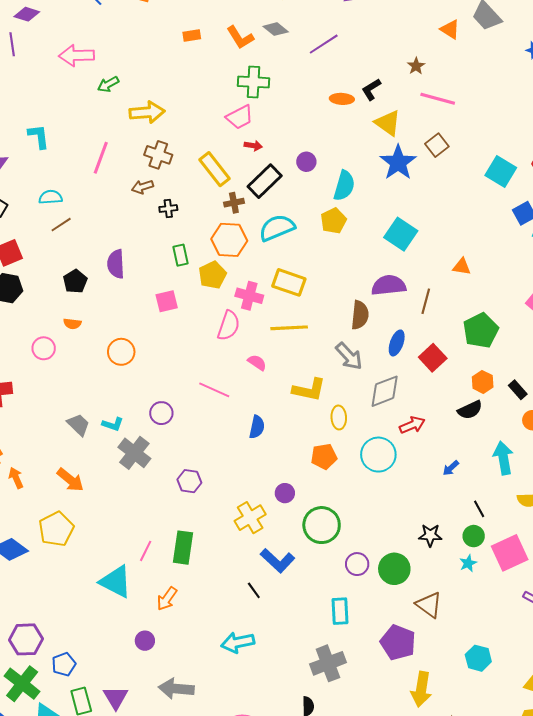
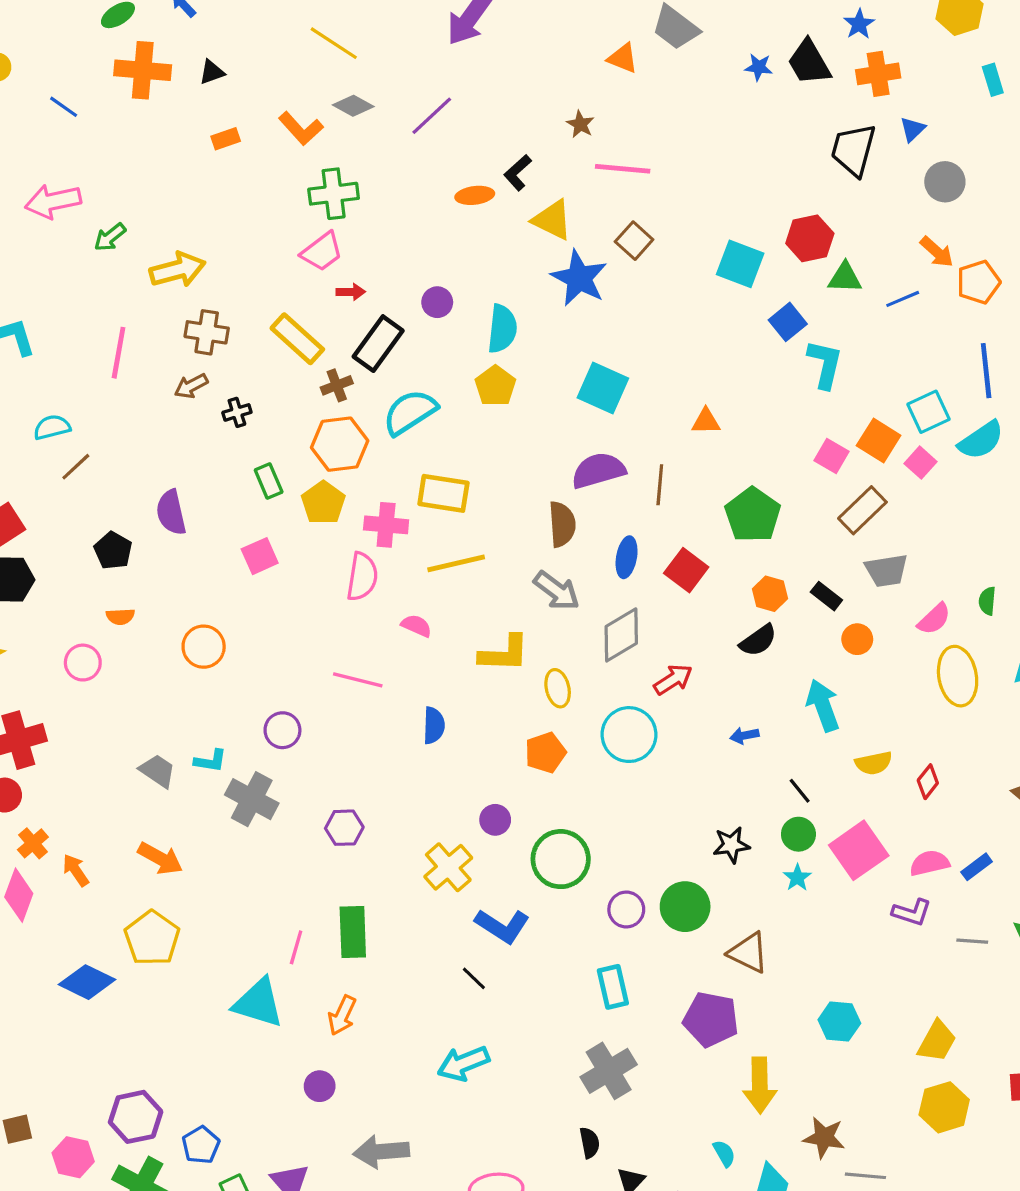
blue arrow: (451, 468) -> (744, 735), turned 42

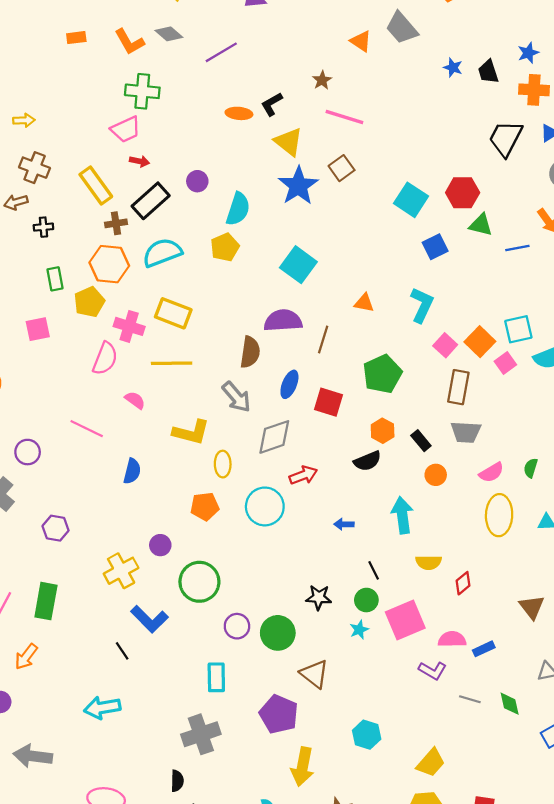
black trapezoid: (809, 62) -> (488, 72), size x0.7
yellow arrow: (177, 270) -> (24, 120), size x0.6
cyan L-shape: (825, 364) -> (422, 305), moved
brown rectangle: (862, 510) -> (458, 387), turned -48
red square: (686, 570) -> (328, 402), turned -32

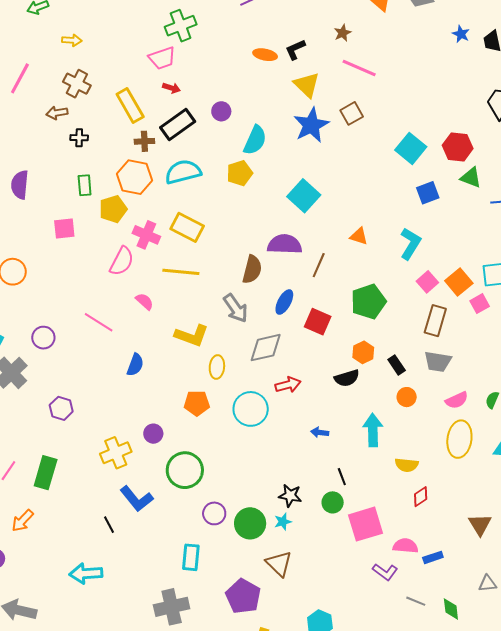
green cross: (142, 91) -> (181, 26), turned -32
yellow semicircle: (429, 562) -> (407, 465), moved
cyan star: (359, 630) -> (283, 522), moved

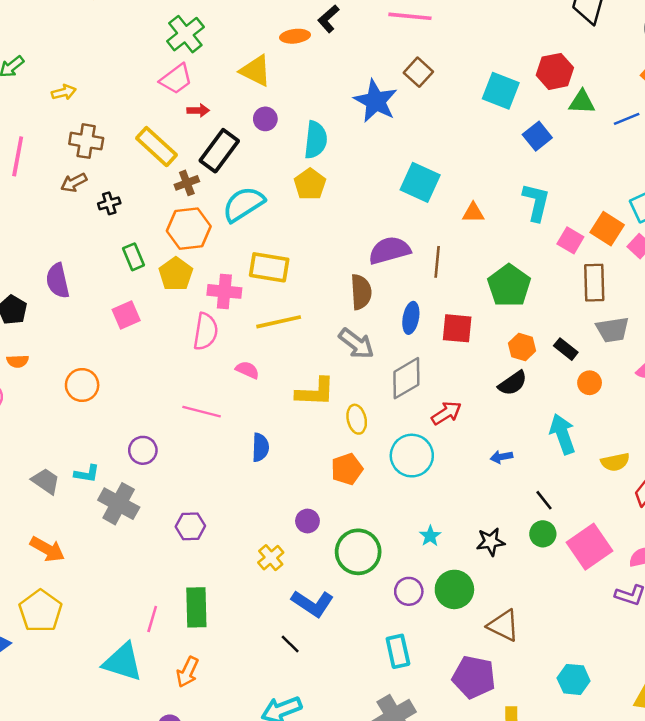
yellow triangle: (307, 85) -> (256, 71), moved
cyan square: (304, 196) -> (420, 182), moved
yellow cross: (116, 453) -> (271, 558), size x0.7
cyan star: (283, 522) -> (430, 536), moved

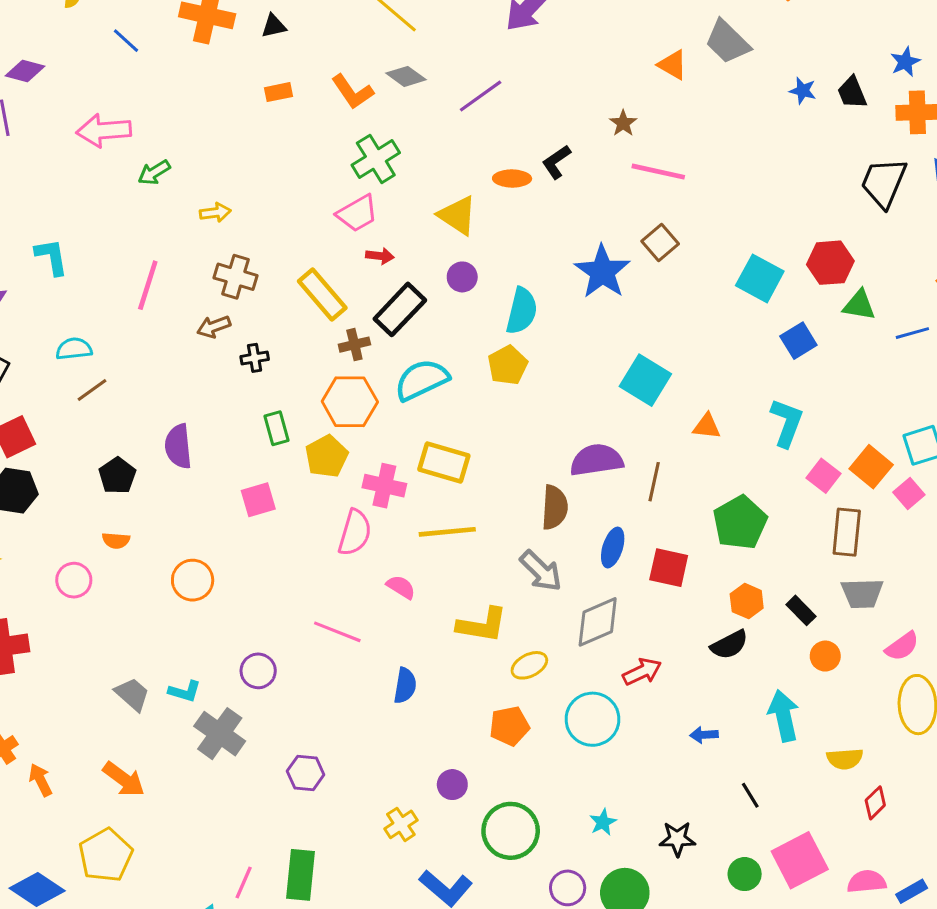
yellow ellipse: (357, 419) -> (529, 665), turned 68
green circle: (543, 534) -> (745, 874), moved

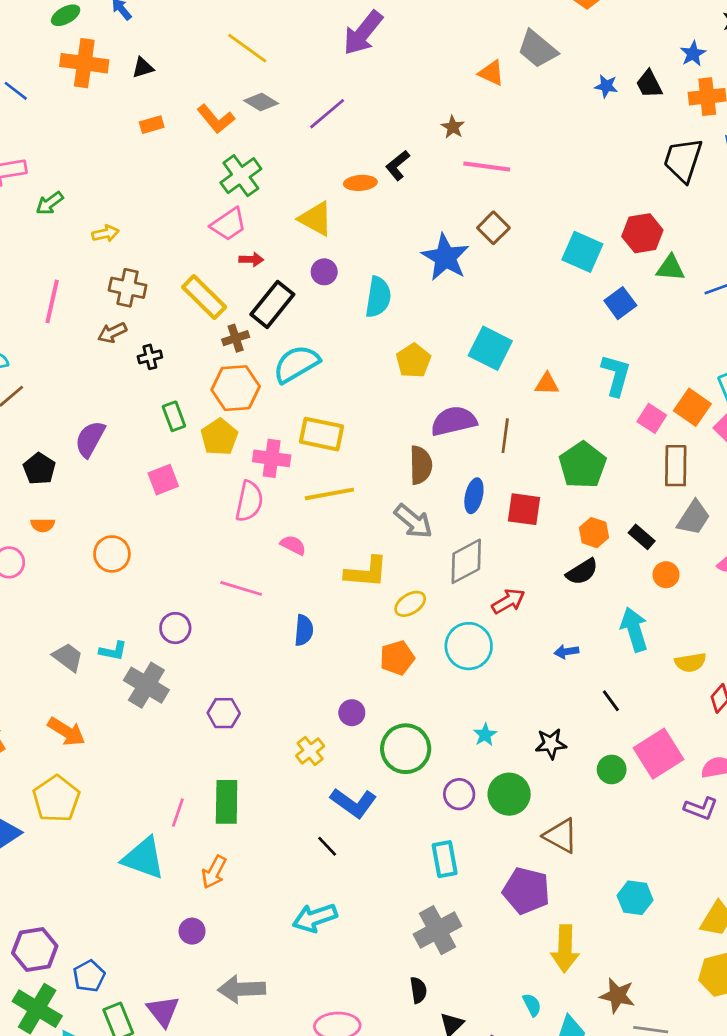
yellow pentagon: (508, 365) -> (413, 361), moved
purple semicircle: (178, 446) -> (90, 439), turned 39
gray trapezoid: (862, 593) -> (694, 518), turned -51

